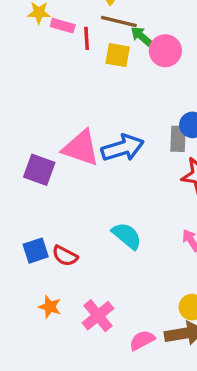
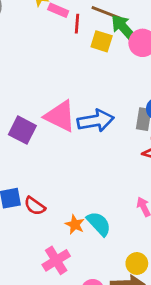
green arrow: (141, 36) -> (124, 28), size x1.5
cyan semicircle: (127, 236) -> (99, 224), moved
orange star: (50, 307) -> (75, 224), moved

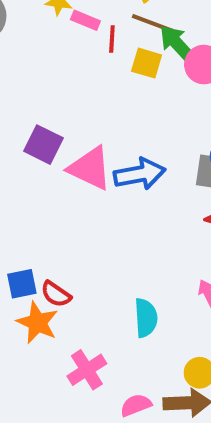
purple square: (22, 130) -> (43, 145), moved
orange star: (75, 224) -> (37, 323), moved, size x1.5
cyan semicircle: (99, 224) -> (146, 318), turned 40

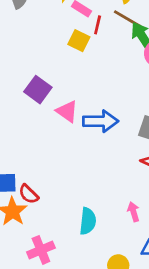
yellow square: (147, 63) -> (79, 41), moved
pink triangle: (90, 168) -> (67, 111), size x0.7

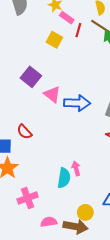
yellow square: (79, 41) -> (54, 40), moved
red semicircle: (29, 194) -> (24, 132), moved
pink arrow: (133, 212) -> (76, 168), moved

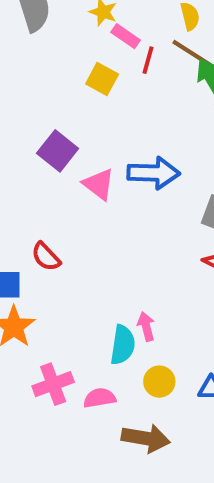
blue arrow: (77, 103) -> (154, 173), moved
yellow circle: (85, 212) -> (159, 382), moved
pink semicircle: (49, 222) -> (100, 398), moved

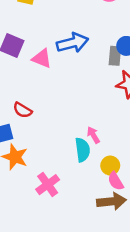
pink semicircle: (100, 398) -> (116, 181), moved, turned -96

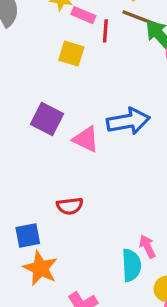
red semicircle: (22, 110) -> (70, 206), moved, turned -42

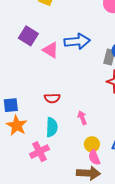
red semicircle: (70, 206) -> (52, 98), moved
cyan semicircle: (131, 265) -> (52, 127), moved

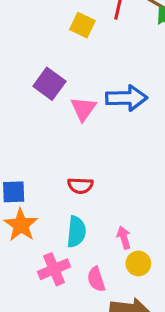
pink triangle: (51, 50) -> (83, 109), turned 30
pink arrow: (82, 118) -> (124, 238), moved
pink semicircle: (94, 157) -> (96, 279), moved

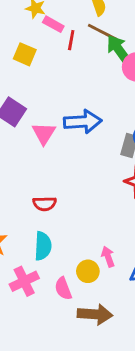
yellow square: (82, 25) -> (25, 54), moved
pink arrow: (124, 238) -> (108, 257), moved
yellow circle: (138, 263) -> (88, 271), moved

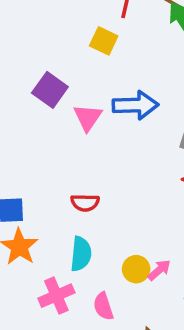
yellow square: (25, 54) -> (104, 41), moved
pink arrow: (108, 257) -> (159, 270), turned 66
yellow circle: (88, 271) -> (136, 269), moved

